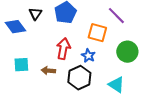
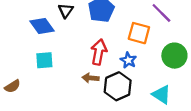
cyan square: (21, 65) -> (44, 60), moved
brown arrow: (48, 71) -> (90, 78), moved

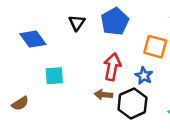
blue diamond: (42, 26) -> (33, 39), moved

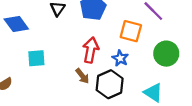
brown arrow: (103, 95) -> (82, 76), turned -133

